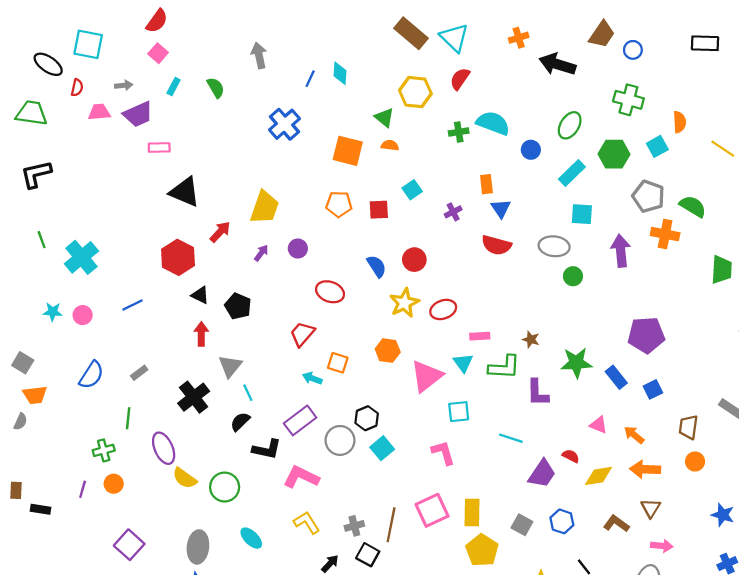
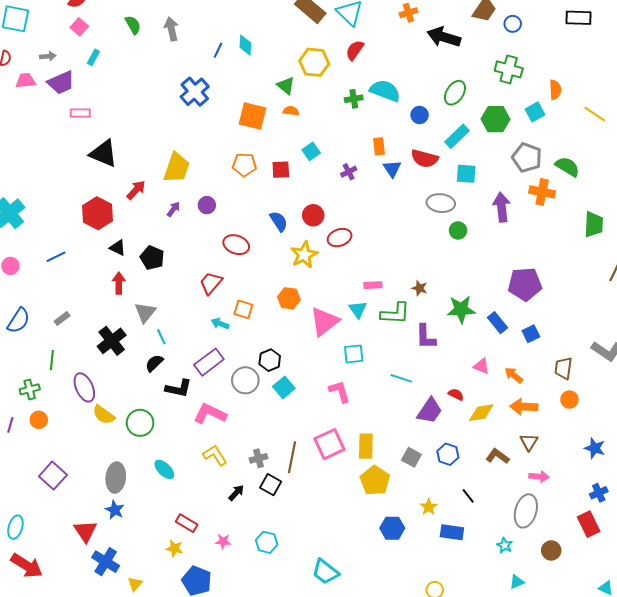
green semicircle: (216, 88) -> (133, 25), moved
red semicircle: (496, 245) -> (425, 159), moved
red ellipse: (443, 310) -> (340, 238), moved

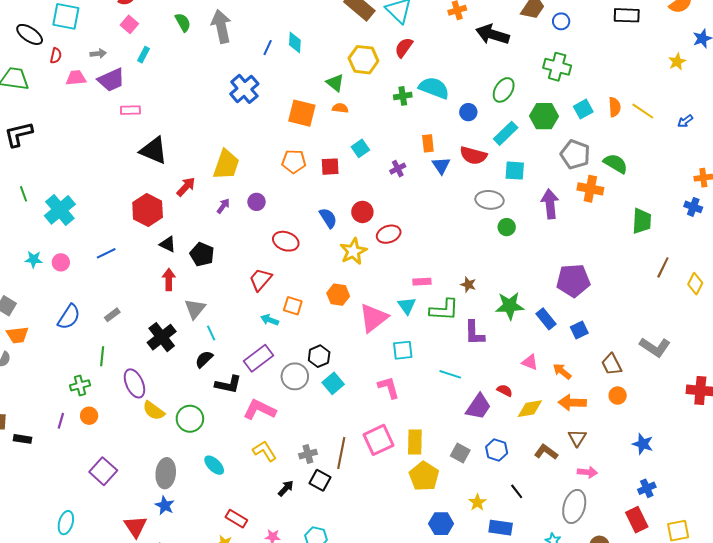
gray arrow: (171, 29) -> (221, 26), size x1.4
orange semicircle: (555, 90) -> (615, 107), moved
brown trapezoid: (563, 368) -> (612, 364), turned -35

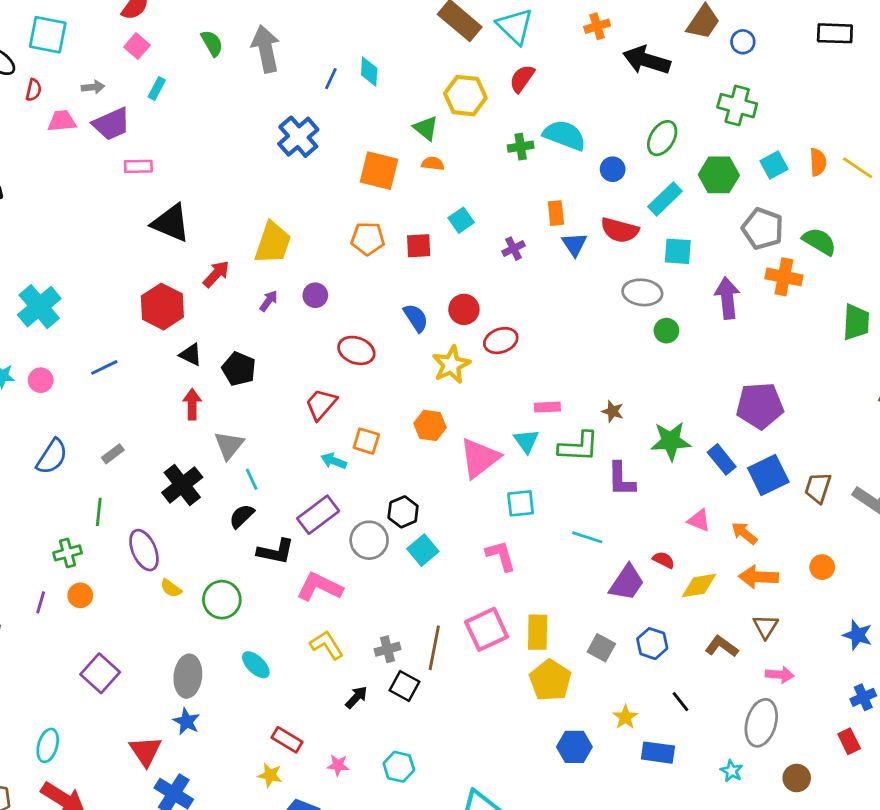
blue square: (579, 330) -> (768, 475), size x1.6
brown trapezoid: (612, 364) -> (818, 488), moved, turned 45
yellow semicircle: (154, 411) -> (171, 588), size x0.7
red rectangle: (637, 520) -> (849, 741), size x0.7

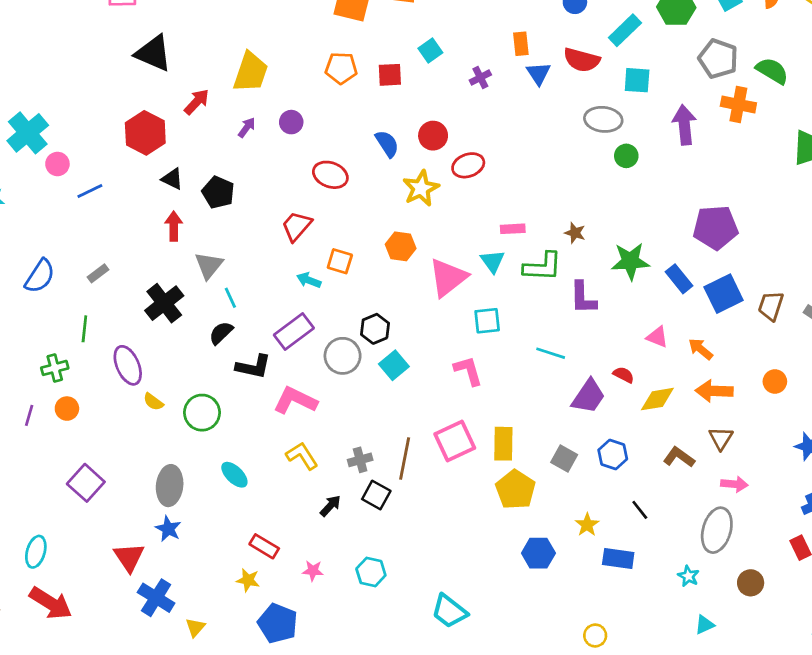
pink circle: (41, 380) -> (57, 164), moved

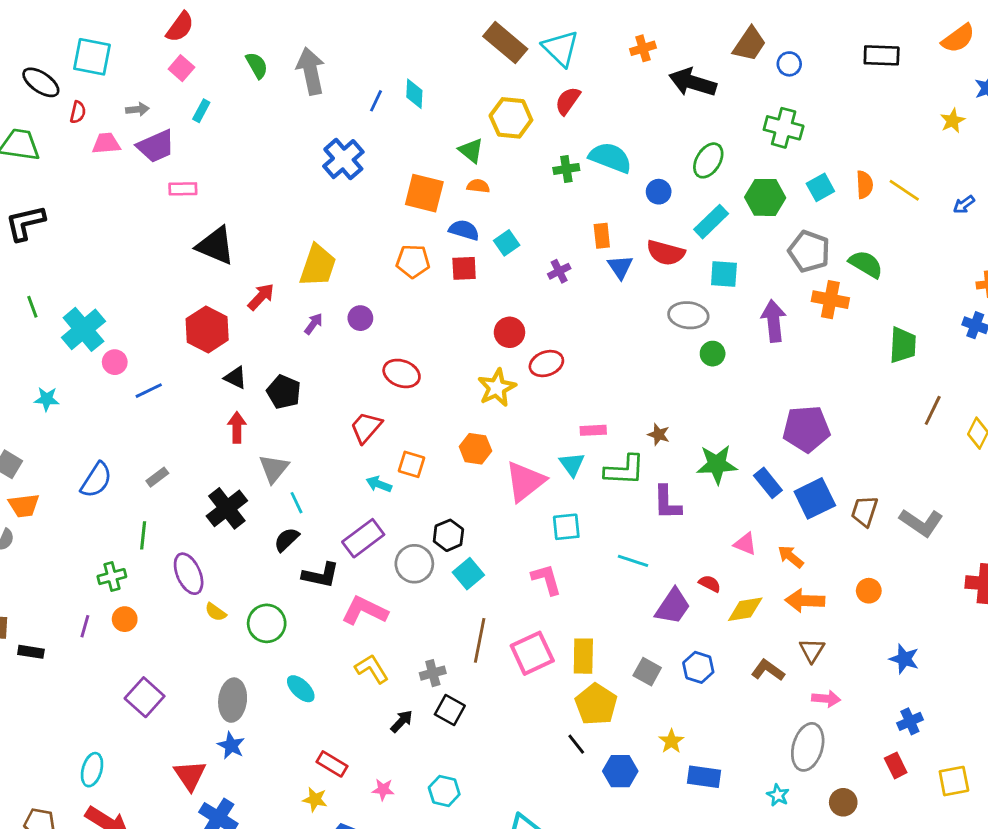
blue semicircle: (387, 144) -> (464, 230), moved, turned -40
brown line: (405, 459) -> (480, 640), moved
black line: (640, 510) -> (576, 744), moved

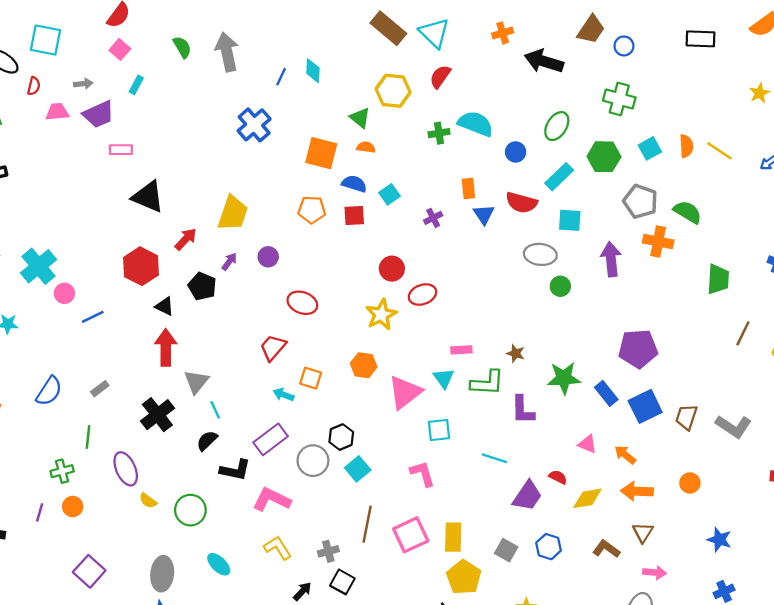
black pentagon: (284, 392) -> (202, 286), moved
red arrow: (237, 427) -> (166, 348), size x1.4

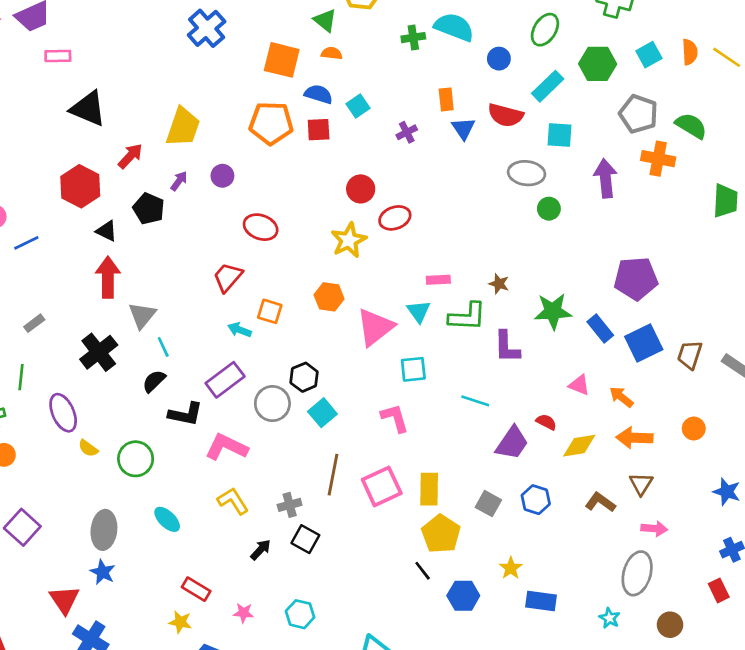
orange pentagon: (312, 210) -> (271, 123), size x1.4

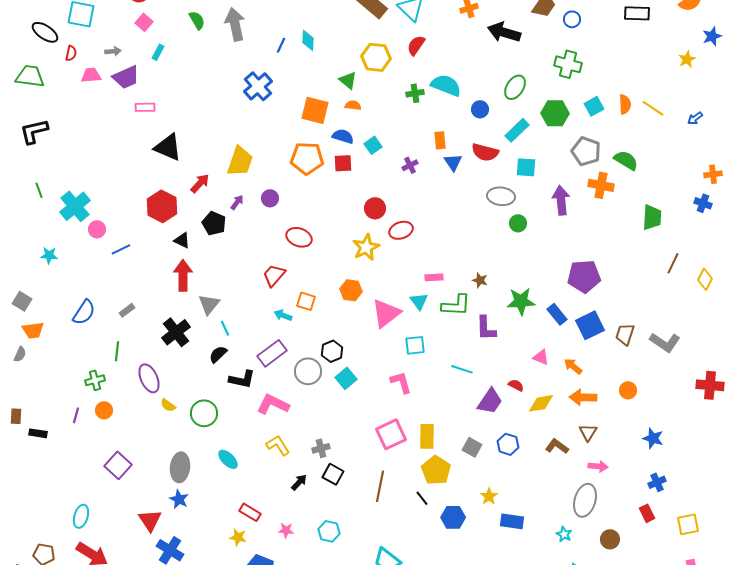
brown line: (333, 475) -> (380, 486), moved

